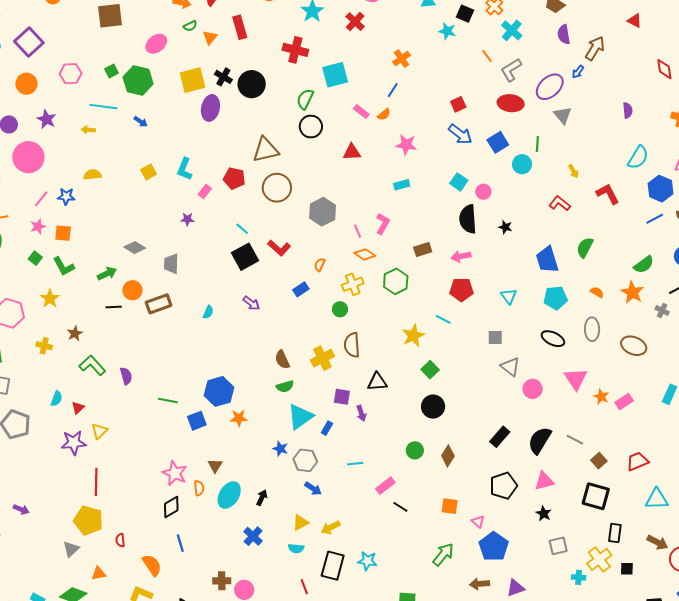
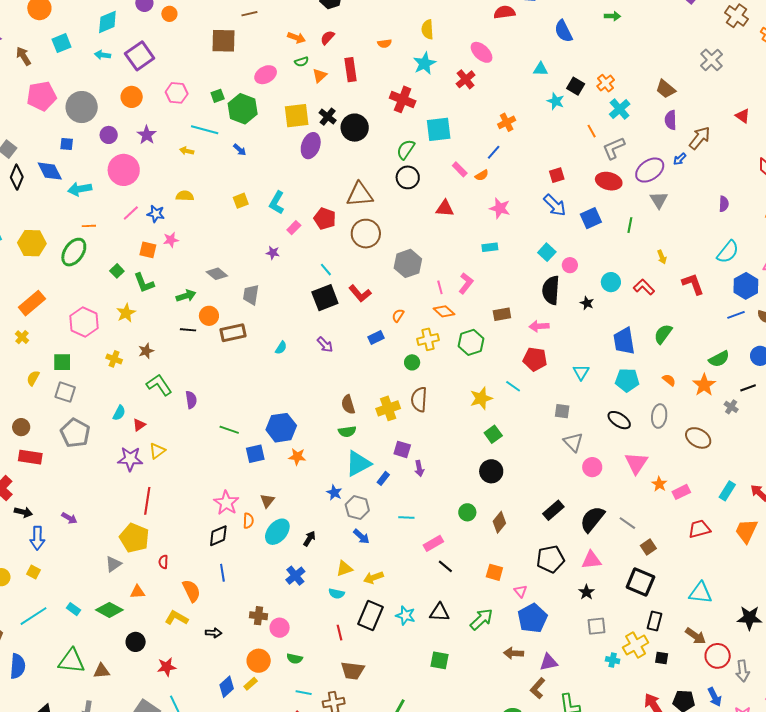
cyan circle: (522, 164) -> (611, 282), moved
pink star: (38, 226) -> (171, 240), moved
black triangle: (377, 382) -> (439, 612), moved
red trapezoid: (637, 461) -> (699, 529), moved

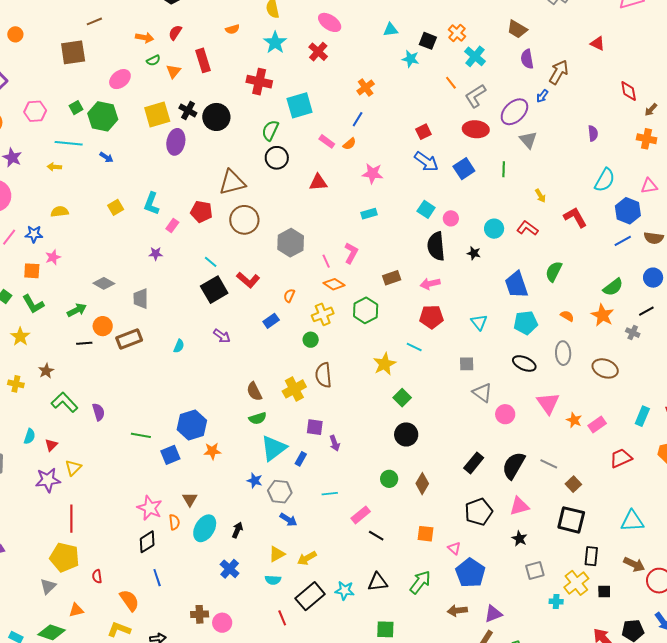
black rectangle: (370, 616) -> (310, 596), turned 36

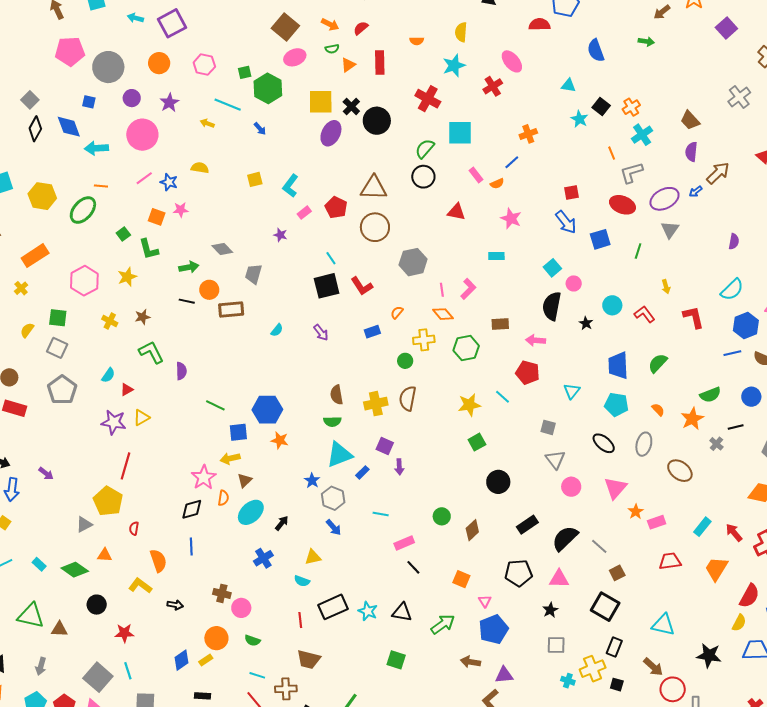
brown square: (73, 52) -> (285, 27), moved, turned 32
black circle: (406, 434) -> (498, 482), moved
yellow arrow: (307, 558) -> (230, 458), moved

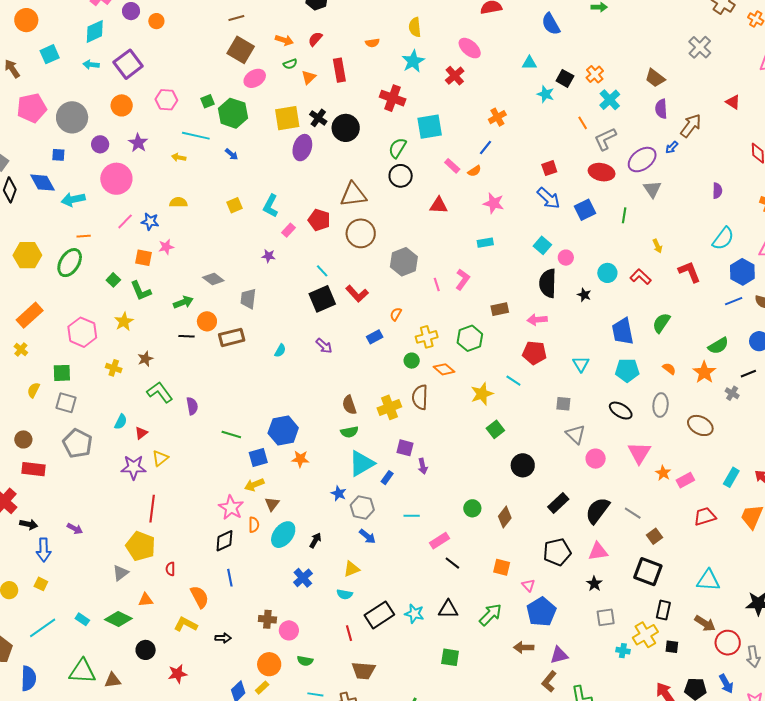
orange diamond: (443, 314) -> (444, 369), moved

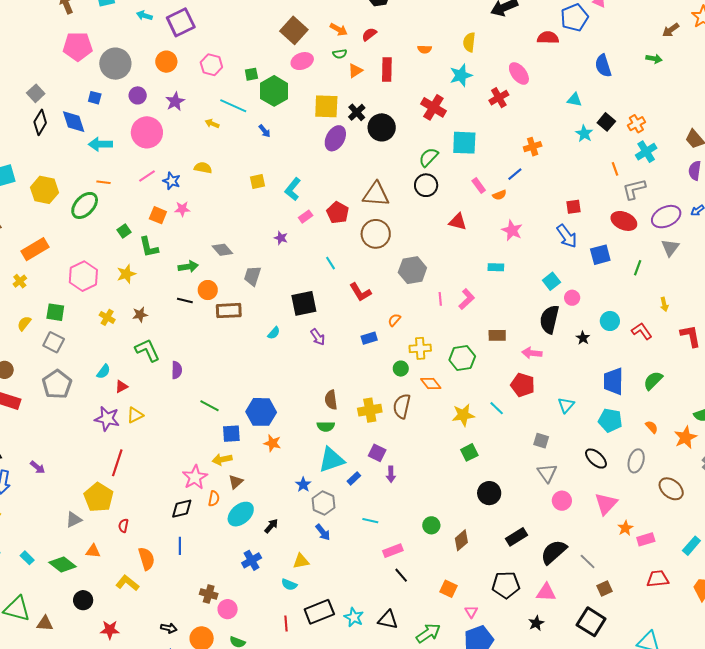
black square: (322, 299) -> (304, 303), moved
black arrow: (223, 638) -> (169, 628), moved

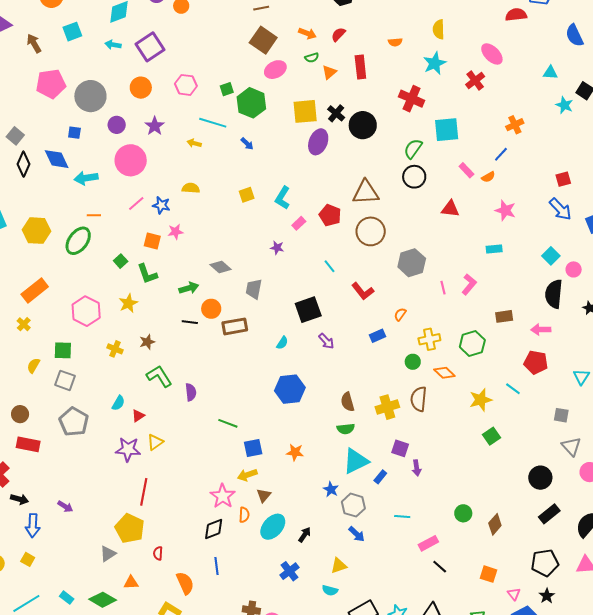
blue hexagon: (261, 412) -> (290, 389), moved
black circle: (489, 493) -> (540, 478), moved
black star: (536, 623) -> (547, 596), moved

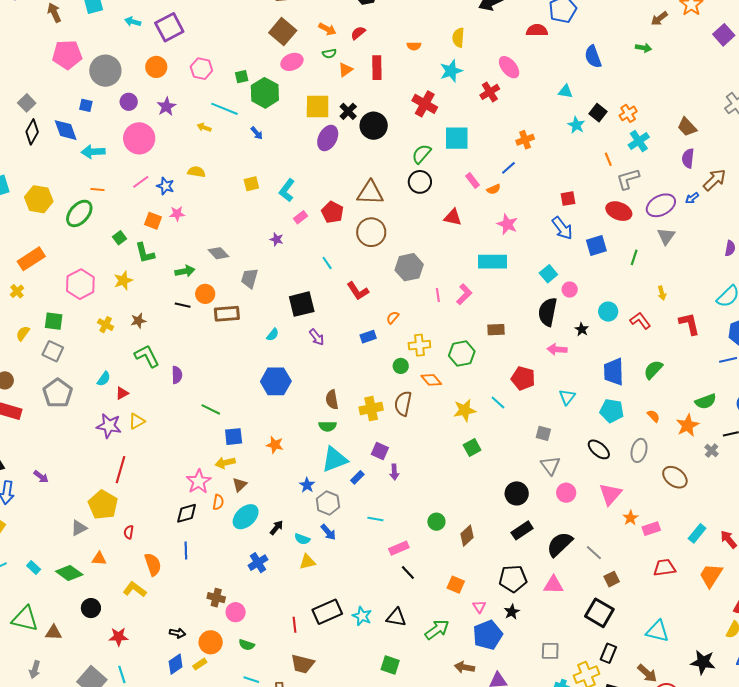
cyan rectangle: (494, 249) -> (493, 262), size x1.8
pink arrow: (541, 330) -> (557, 349), moved
cyan semicircle: (330, 590) -> (302, 539), moved

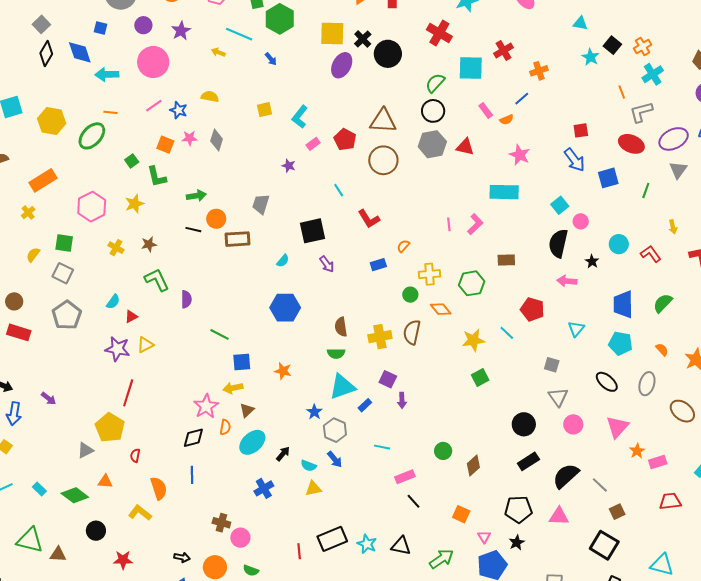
red cross: (490, 92) -> (504, 50), moved
gray diamond: (218, 253) -> (217, 140), moved, turned 60
gray hexagon: (409, 267) -> (432, 144), moved

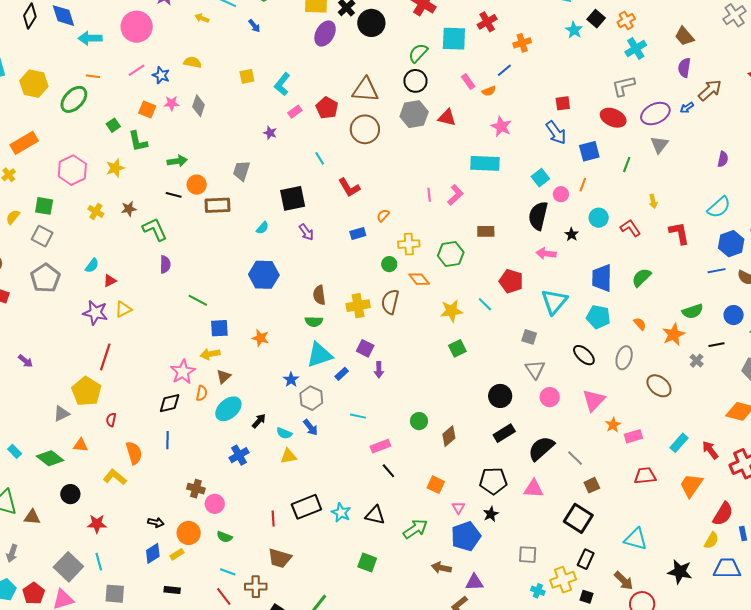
orange line: (622, 92) -> (583, 185), moved, turned 40
green L-shape: (157, 280) -> (155, 229), moved
cyan triangle: (576, 329) -> (554, 302), size x1.6

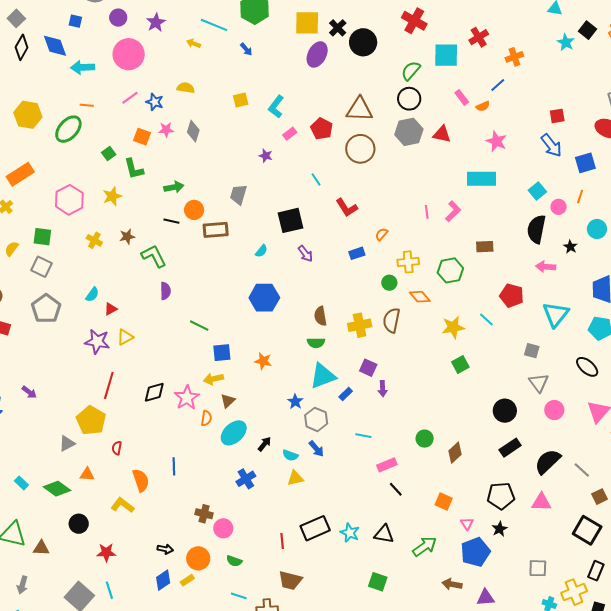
black diamond: (170, 403) -> (154, 392), moved

